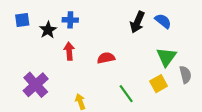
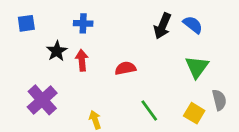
black star: (48, 30) -> (57, 51), moved
gray semicircle: (185, 75) -> (219, 100), moved
yellow square: (159, 84) -> (194, 113), moved, turned -30

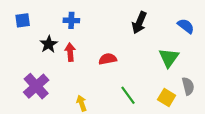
blue semicircle: (193, 25) -> (186, 26), moved

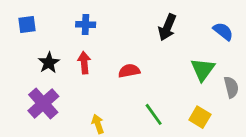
black star: (49, 44) -> (49, 63), moved
gray semicircle: (188, 86) -> (231, 87), moved

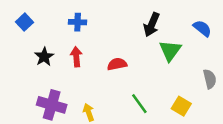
blue square: (27, 25) -> (24, 22), turned -35
green triangle: (203, 69) -> (170, 51), moved
purple cross: (43, 104) -> (52, 105), moved, turned -32

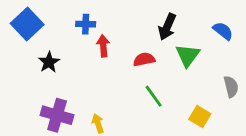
blue square: (24, 22) -> (27, 24), size x1.6
red arrow: (76, 57) -> (103, 46), moved
red semicircle: (117, 64) -> (144, 59), moved
green line: (139, 104) -> (154, 96), moved

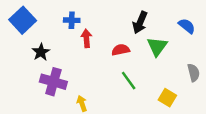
purple cross: (57, 115) -> (53, 82), moved

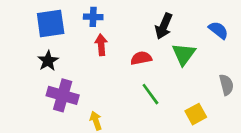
blue square: (23, 20) -> (51, 23), moved, turned 35
blue cross: (72, 20) -> (93, 17), moved
yellow square: (167, 98) -> (196, 114), turned 30

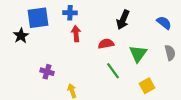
green triangle: (184, 54) -> (138, 54), moved
black star: (48, 61) -> (21, 36), moved
gray semicircle: (226, 85) -> (170, 53), moved
purple cross: (63, 95) -> (47, 72), size x0.6

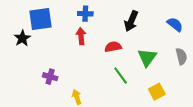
blue cross: (70, 13) -> (85, 14), moved

